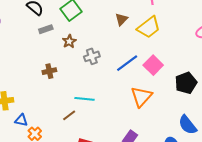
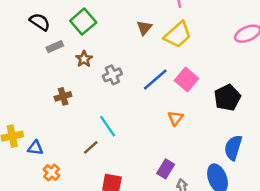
orange triangle: (141, 97) -> (175, 118), size x0.6
cyan line: (84, 99) -> (108, 126), turned 54
blue triangle: (21, 120) -> (35, 148), moved
blue semicircle: (188, 125) -> (233, 148), turned 60

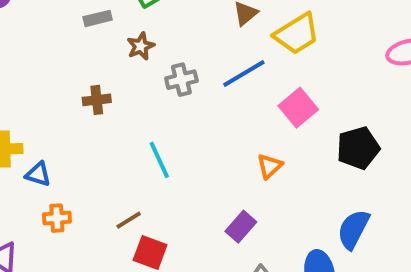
blue line: (155, 80) -> (244, 73), moved
brown line: (91, 147) -> (129, 220), moved
purple rectangle: (166, 169) -> (241, 227), moved
orange cross: (51, 173) -> (57, 218), turned 35

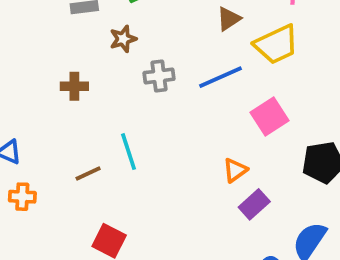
brown line: (129, 220) -> (88, 173), moved
purple rectangle: (241, 227) -> (254, 204), moved

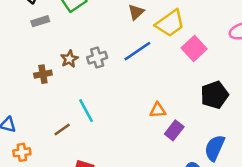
brown star: (123, 39) -> (69, 59), moved
pink square: (270, 116) -> (194, 48), moved
orange triangle: (235, 170) -> (158, 110), turned 42

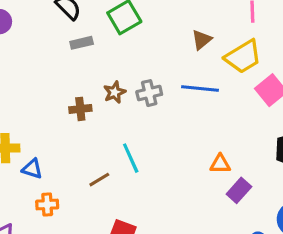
blue line: (137, 51) -> (200, 89), turned 36

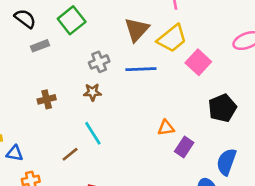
brown triangle: (202, 40) -> (137, 30), size x1.5
brown star: (115, 92) -> (92, 92), moved, turned 30
gray cross: (149, 93) -> (99, 62), moved

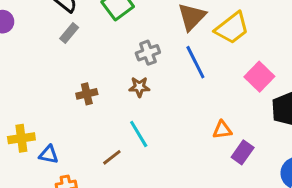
gray rectangle: (40, 46) -> (69, 33), moved, turned -30
pink square: (198, 62) -> (259, 77), moved
blue line: (141, 69) -> (195, 62), turned 64

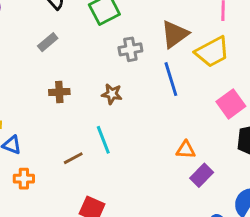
gray rectangle: (69, 33) -> (48, 42), moved
gray cross: (148, 53) -> (130, 49), moved

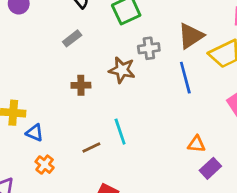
brown star: (112, 94) -> (122, 70), moved, size x1.4
orange cross: (24, 179) -> (45, 165), turned 36

